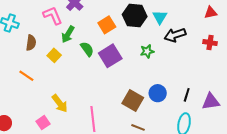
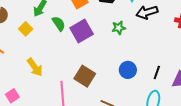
brown square: (133, 100) -> (85, 76), moved
yellow arrow: (60, 103) -> (35, 67), moved

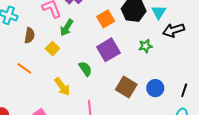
green semicircle: (59, 24) -> (85, 69), moved
brown square: (85, 76) -> (126, 87), moved

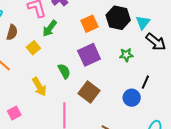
black arrow: (174, 30) -> (156, 42), turned -130
brown square: (126, 87) -> (89, 92), moved
black line: (184, 90) -> (145, 82), moved

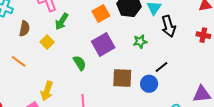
black arrow: (156, 42) -> (169, 26), turned 40
black line: (145, 82) -> (161, 67), turned 32
yellow arrow: (39, 87) -> (47, 91), moved, turned 54
brown square: (89, 92) -> (122, 78), moved, turned -30

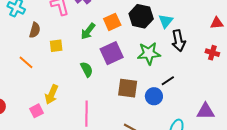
green arrow: (62, 21) -> (88, 31), moved
green star: (140, 41) -> (149, 53), size x1.6
yellow square: (47, 42) -> (56, 46), turned 32

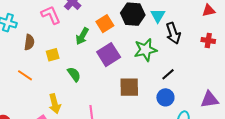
green semicircle: (87, 69) -> (74, 74), moved
yellow arrow: (51, 94) -> (55, 104), turned -30
blue circle: (154, 96) -> (165, 97), moved

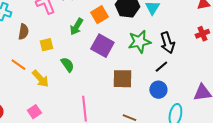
black arrow: (173, 33) -> (167, 43), moved
red cross: (208, 41) -> (202, 34), turned -32
purple square: (109, 55) -> (102, 46), turned -30
yellow arrow: (55, 104) -> (40, 79), moved, turned -30

